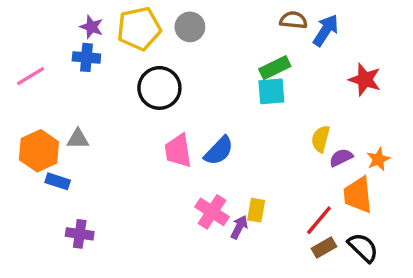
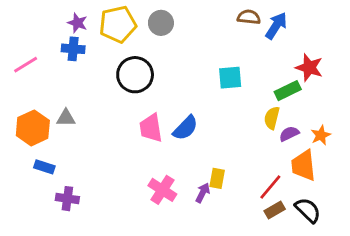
green rectangle: (275, 68) -> (288, 91), moved
blue rectangle: (58, 181) -> (44, 167), moved
pink cross: (212, 212) -> (162, 190), moved

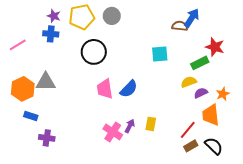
brown semicircle: (249, 17) -> (180, 26), moved
gray triangle: (66, 118) -> (46, 82), size x1.5
yellow semicircle: (272, 118) -> (189, 82), turned 56
purple arrow: (203, 193) -> (130, 126), moved

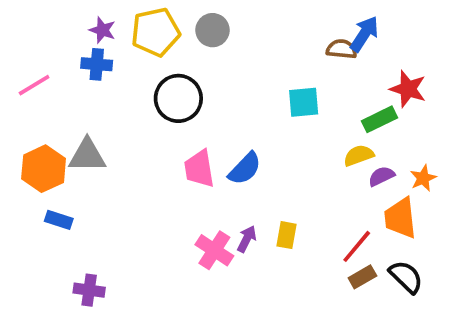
purple cross: (47, 138) -> (89, 290), moved

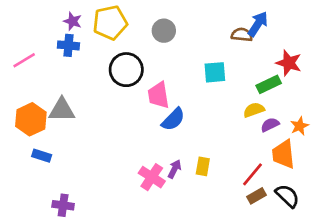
gray circle: (212, 30) -> (164, 31), moved
pink trapezoid: (199, 169) -> (158, 95), moved

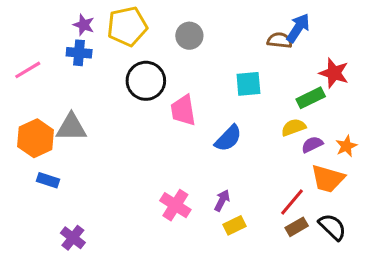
blue semicircle: (173, 119) -> (228, 138), moved
orange trapezoid: (283, 154) -> (328, 179), turned -68
yellow rectangle: (203, 166) -> (234, 225), moved, turned 54
purple arrow: (175, 169) -> (222, 200), moved
purple cross: (63, 205) -> (73, 238), turned 30

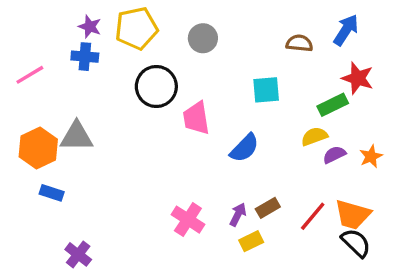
blue arrow: (298, 28) -> (346, 30), moved
orange trapezoid: (328, 179) -> (353, 215), moved
brown rectangle: (297, 227) -> (268, 208), moved

